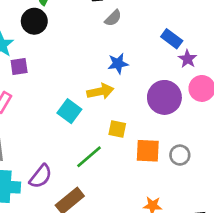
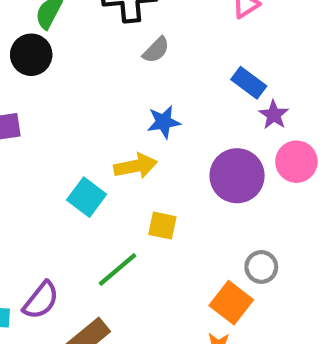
orange square: (148, 151) -> (231, 303), moved, turned 35

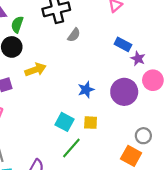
blue star: (164, 122) -> (86, 90), moved
yellow arrow: (136, 166) -> (35, 70), moved
cyan square: (87, 197) -> (64, 122), moved

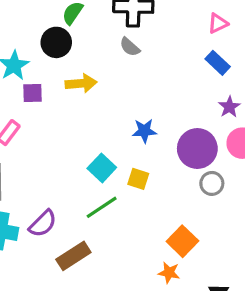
gray semicircle: (74, 35) -> (130, 47), moved, turned 80
blue rectangle: (123, 44) -> (218, 63), moved
gray circle: (143, 136) -> (212, 183), moved

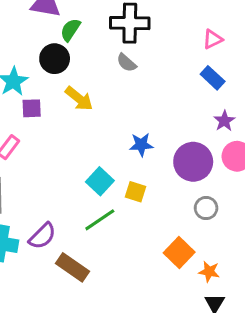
yellow arrow: (81, 83) -> (79, 99), turned 44
gray circle: (212, 183) -> (206, 208), moved
brown rectangle: (73, 256) -> (72, 267), turned 68
orange star: (169, 273) -> (209, 272), moved

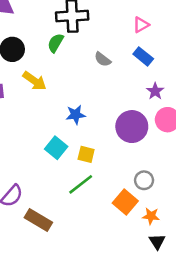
green semicircle: (70, 30) -> (56, 43), moved
gray semicircle: (127, 63) -> (103, 59), moved
blue star: (141, 145) -> (76, 115), moved
gray circle: (206, 208) -> (144, 180), moved
green line: (100, 220) -> (81, 184), moved

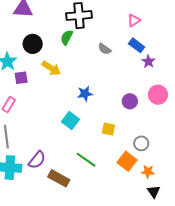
purple star: (155, 91) -> (148, 62), moved
purple circle: (132, 127) -> (130, 101), size x0.6
yellow square: (86, 154) -> (108, 129), moved
green line: (81, 184) -> (86, 160), moved, turned 75

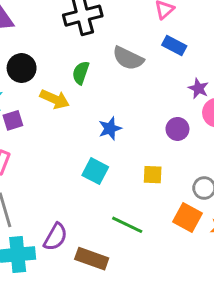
green semicircle: (67, 37) -> (81, 73), moved
gray semicircle: (105, 49) -> (128, 58), size x1.5
purple star: (148, 62) -> (198, 88), moved

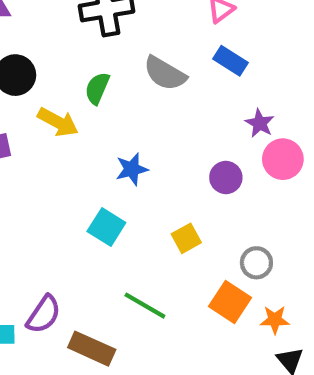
yellow square: (153, 175) -> (186, 238), turned -36

